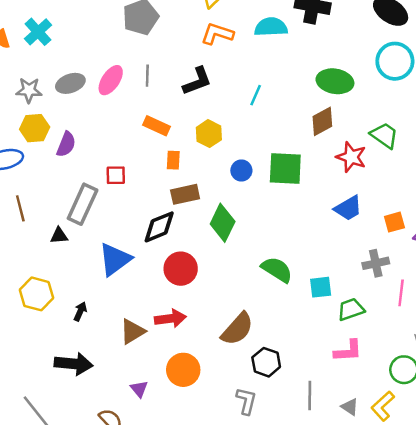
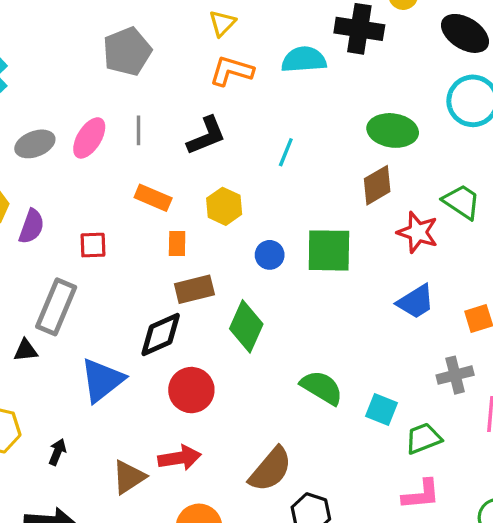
red square: (116, 175) -> (93, 245), moved
cyan square: (321, 287) -> (381, 409), turned 30

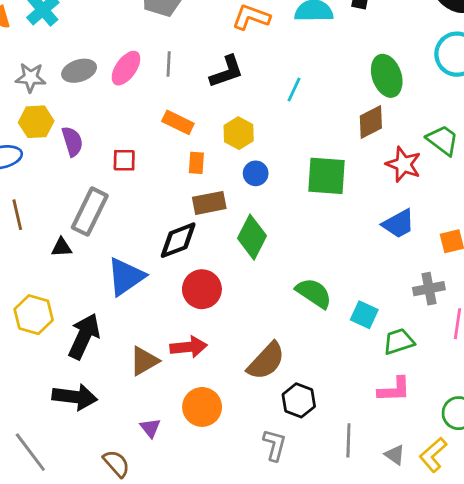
green ellipse: (393, 130) -> (387, 76), turned 60
purple semicircle: (32, 226) -> (72, 141), turned -40
blue circle: (270, 255) -> (256, 173), moved
black arrow: (57, 452) -> (84, 336), size x2.0

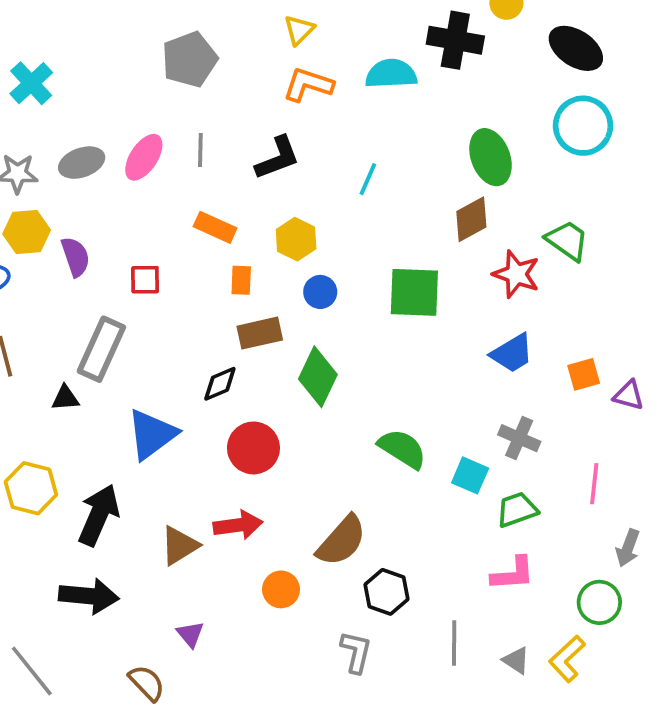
black diamond: (178, 240) -> (220, 384), size x0.7
gray cross: (429, 289) -> (519, 438), moved, turned 36
orange circle: (202, 407) -> (281, 589), moved, size x0.7

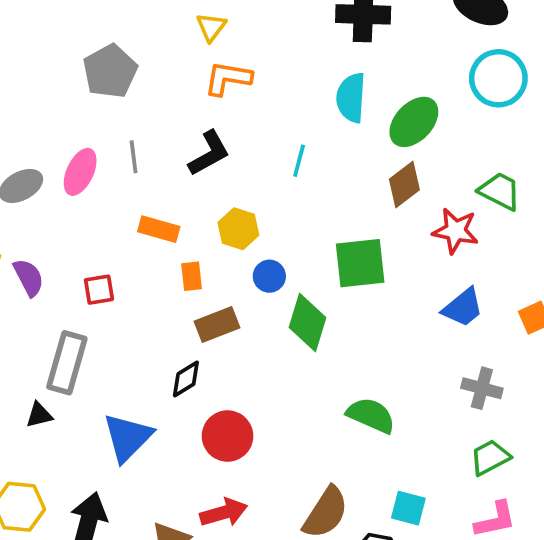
cyan semicircle: (391, 74) -> (351, 98), moved, turned -75
green ellipse: (491, 157) -> (414, 122), turned 72
green diamond: (318, 377) -> (308, 323), moved
cyan square: (470, 475) -> (408, 508), moved

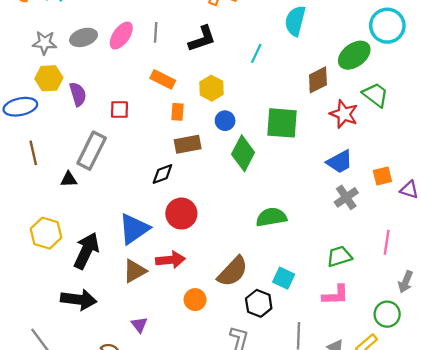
green ellipse: (414, 122) -> (354, 55), moved
gray cross: (482, 388) -> (346, 197), moved, turned 30
green semicircle: (371, 415) -> (271, 217), turned -44
blue triangle: (128, 437) -> (134, 229), moved

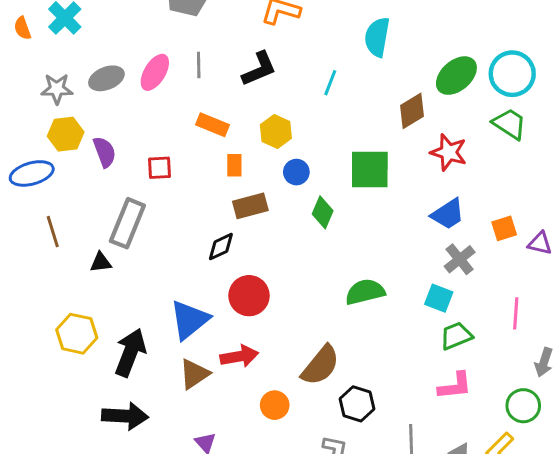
cyan circle: (387, 26) -> (512, 74), moved
green trapezoid: (375, 95) -> (509, 124), moved
green diamond: (243, 153) -> (323, 212), size x0.7
cyan square: (284, 278) -> (439, 298), moved

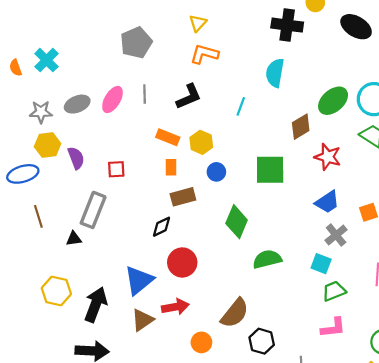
orange rectangle: (212, 125) -> (168, 137), moved
green diamond: (323, 212) -> (237, 222), moved, size x1.4

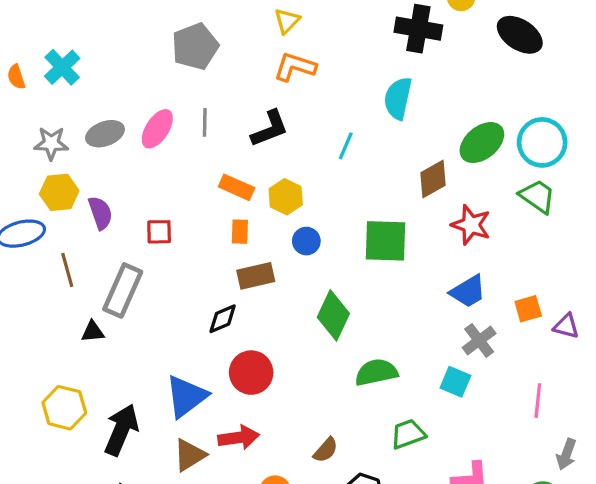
brown line: (38, 216) -> (67, 270), moved
green trapezoid: (334, 291) -> (408, 434), moved
brown semicircle: (235, 313) -> (326, 450), size x0.6

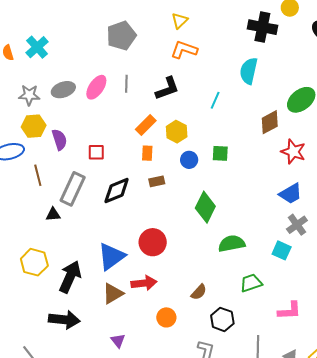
orange rectangle: (237, 187) -> (146, 125), turned -70
green square: (386, 241) -> (220, 153), moved, size x0.6
brown rectangle: (256, 276) -> (157, 181), size x0.7
black diamond: (223, 319) -> (117, 191), moved, size x1.4

